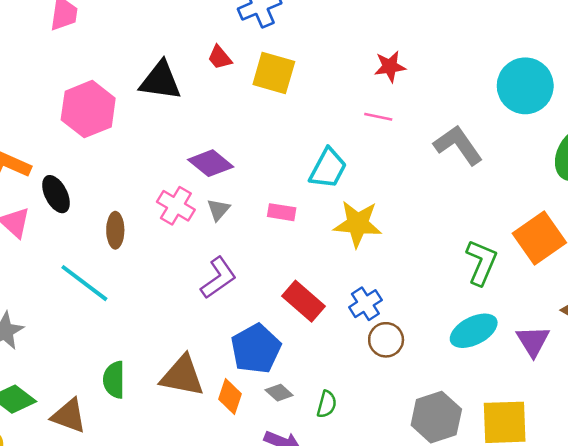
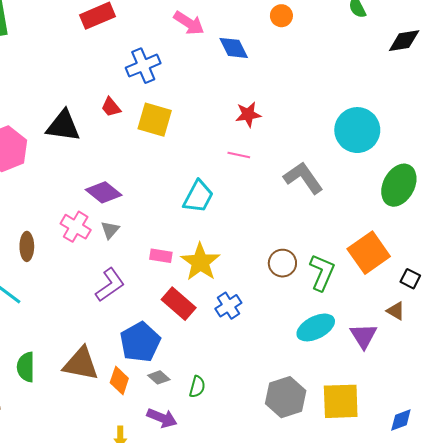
pink rectangle: (282, 212) -> (161, 256), moved
yellow star: (358, 224) -> (200, 262), moved, turned 30
brown circle: (386, 340) -> (282, 263), moved

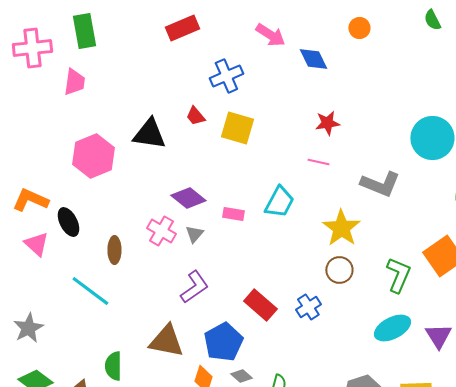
gray L-shape: (303, 178) -> (380, 184), turned 147
pink rectangle: (161, 256) -> (233, 214), moved
yellow star: (200, 262) -> (341, 228), moved
brown circle: (282, 263) -> (339, 270), moved
brown triangle: (81, 364) -> (166, 341), moved

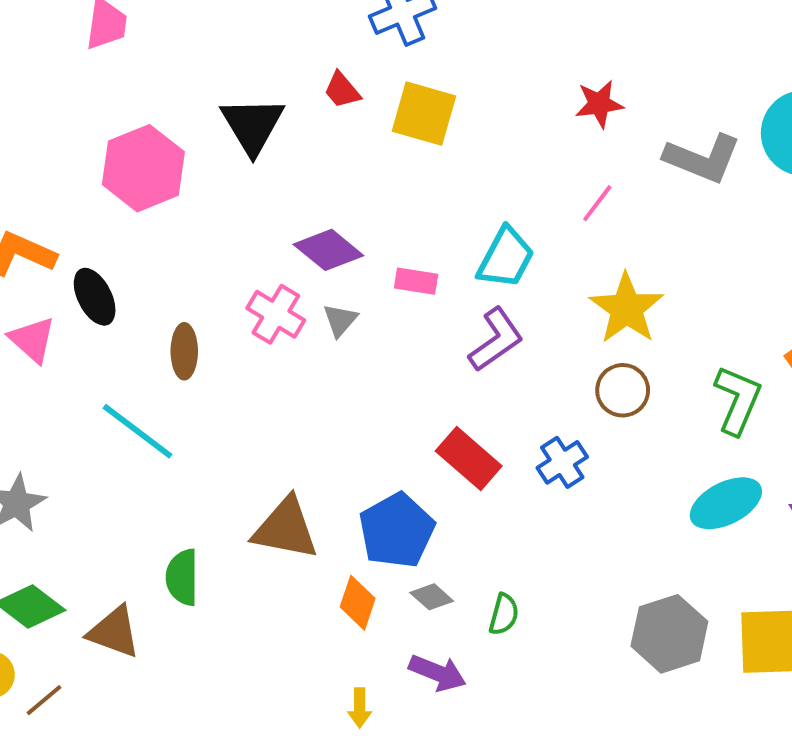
black triangle: (149, 134) -> (252, 125), turned 51
pink line: (318, 162) -> (597, 203), moved, turned -65
gray L-shape: (380, 184) -> (703, 158), moved
purple L-shape: (194, 287) -> (496, 340), moved

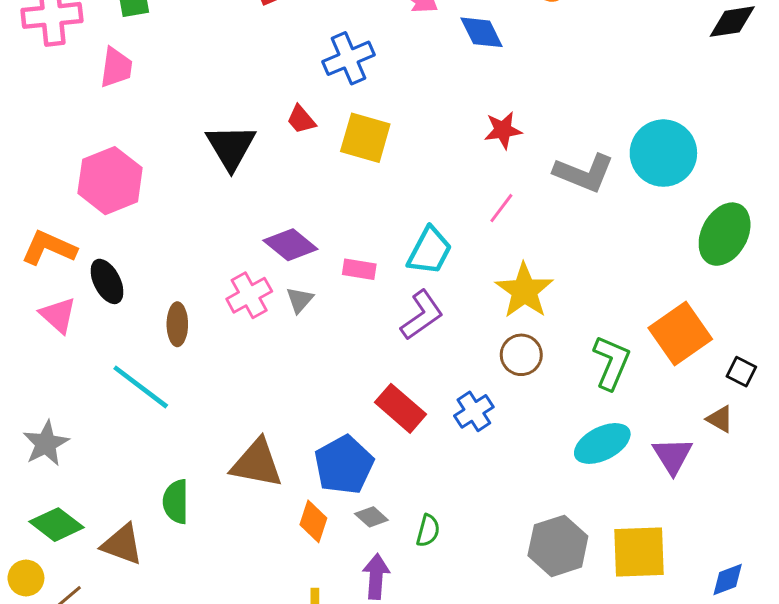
pink hexagon: (143, 168) -> (110, 181), moved
pink cross: (276, 314) -> (249, 295), turned 30
purple arrow: (438, 673) -> (376, 576), turned -108

